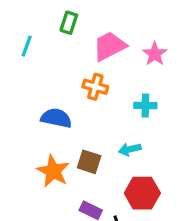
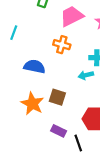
cyan line: (27, 46) -> (14, 33), moved
cyan arrow: (130, 149) -> (86, 75), moved

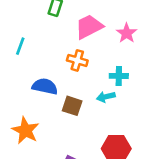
brown square: (57, 97) -> (72, 106), moved
orange star: (32, 104) -> (25, 130), moved

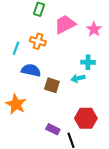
cyan line: (20, 46) -> (16, 48), moved
orange cross: (77, 60) -> (38, 41), moved

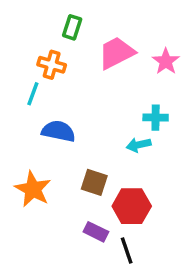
orange cross: (38, 41) -> (52, 65), moved
brown square: (52, 85) -> (94, 182), moved
red hexagon: (86, 118) -> (132, 206), moved

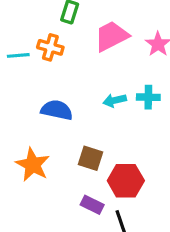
cyan line: (33, 94) -> (18, 55), moved, turned 65
cyan arrow: (139, 145) -> (115, 100), moved

